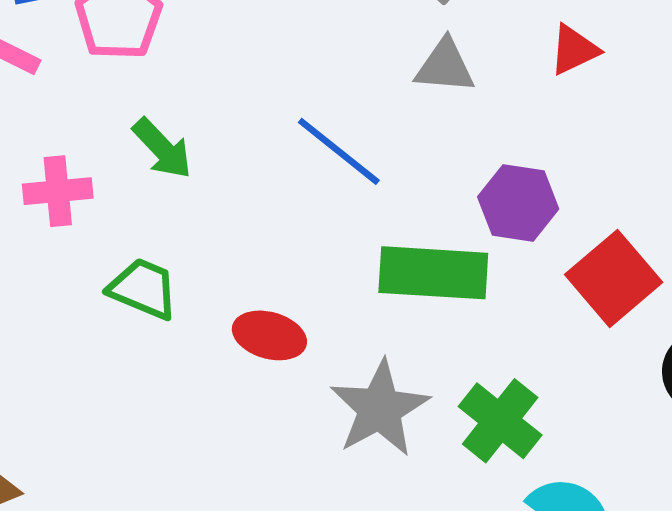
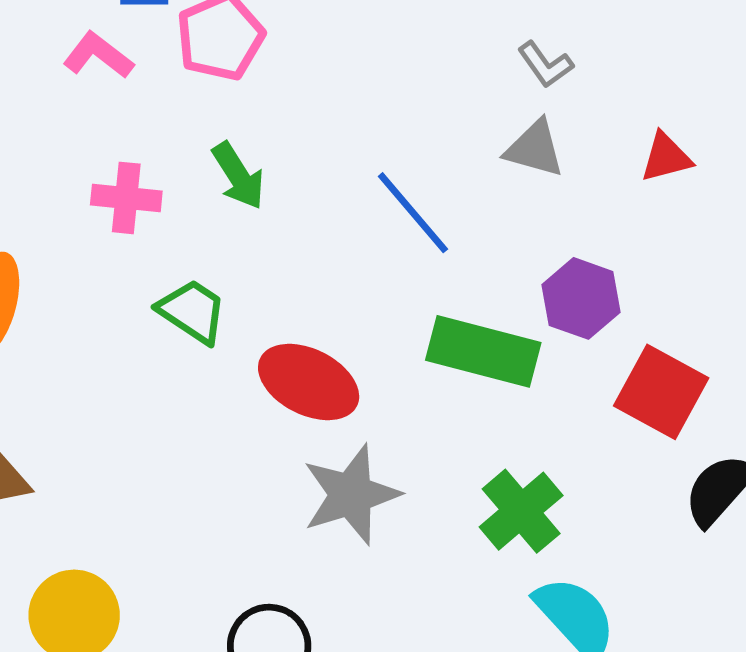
red square: (614, 278) -> (661, 392), turned -32
red ellipse: (269, 335) -> (309, 382), size x1.4
gray star: (380, 409) -> (351, 495), moved

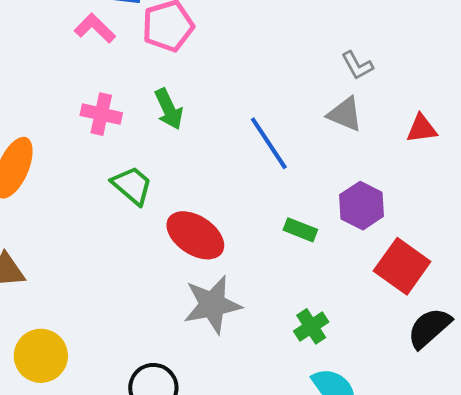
green rectangle: (483, 351) -> (300, 230), size x0.5
green cross: (521, 511) -> (311, 326), size x0.7

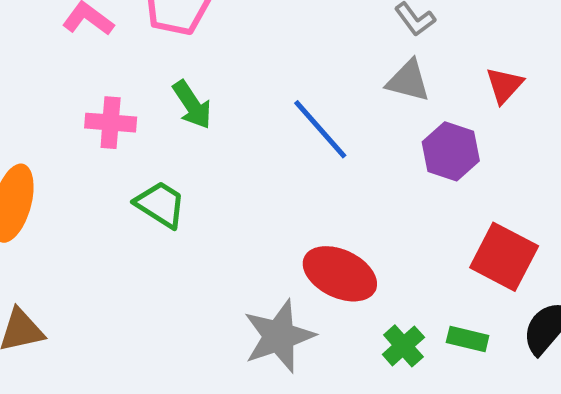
red triangle: (422, 129) -> (504, 85), turned -32
purple hexagon: (362, 206) -> (451, 151), moved
green rectangle: (300, 230) -> (468, 339), moved
red ellipse: (195, 235) -> (340, 274), moved

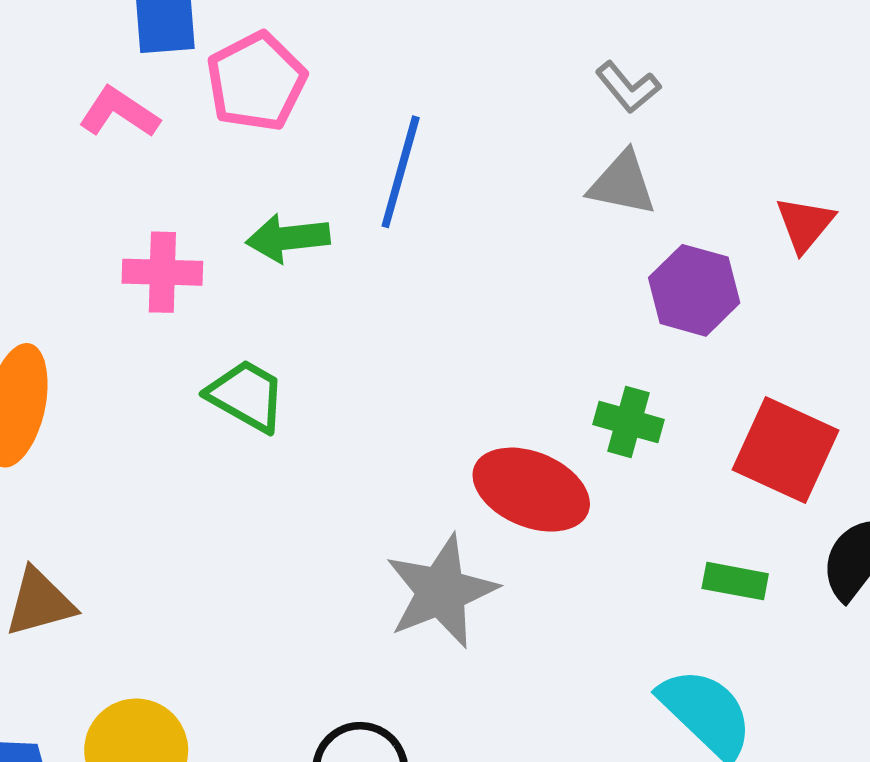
red triangle: (504, 85) -> (805, 224), moved
green arrow: (192, 105) -> (288, 238), turned 120
blue line: (320, 129) -> (401, 172), moved, turned 60
green cross: (403, 346) -> (628, 422), moved, turned -30

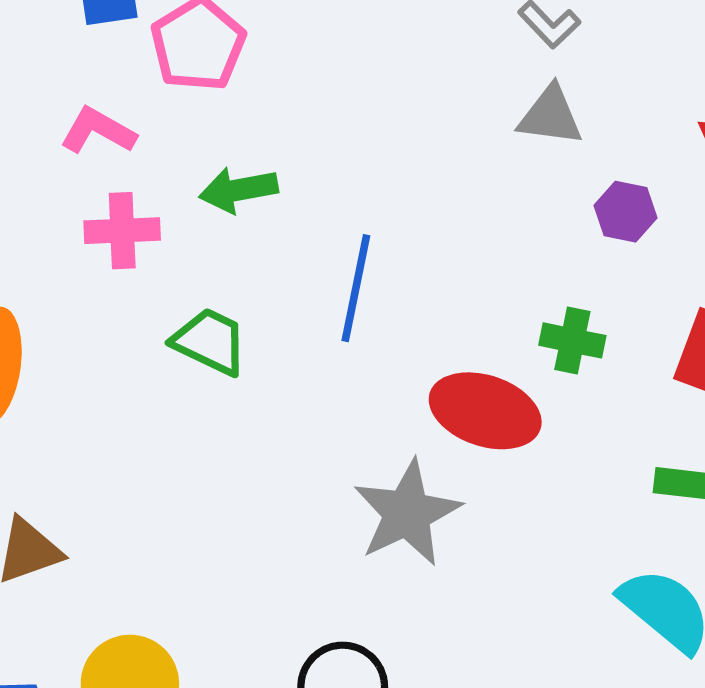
pink L-shape: (119, 112) -> (98, 131), moved
blue line: (401, 172) -> (356, 288), moved
purple hexagon: (694, 290) -> (625, 212), size x0.7

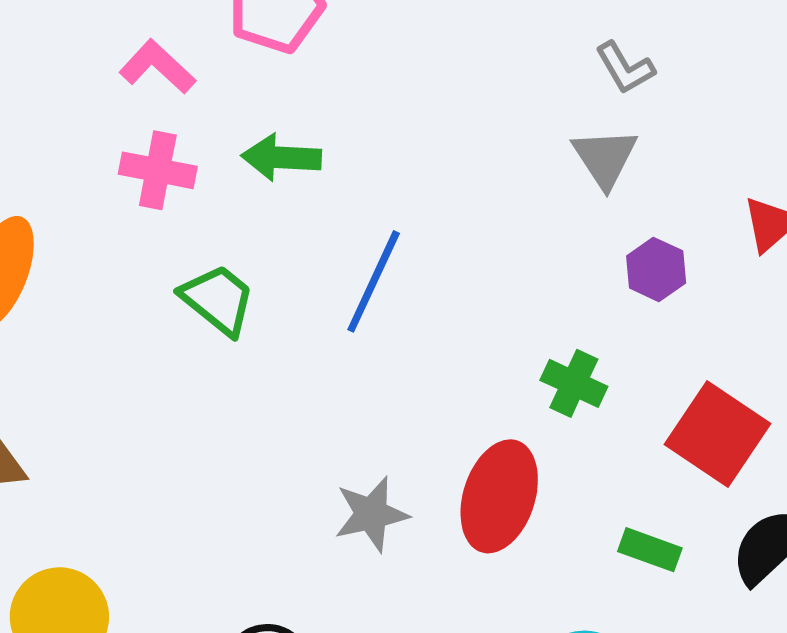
gray triangle: (550, 116) -> (605, 158), turned 36
red ellipse: (485, 411) -> (499, 496), moved, turned 76
gray star: (407, 513) -> (371, 514), size x0.7

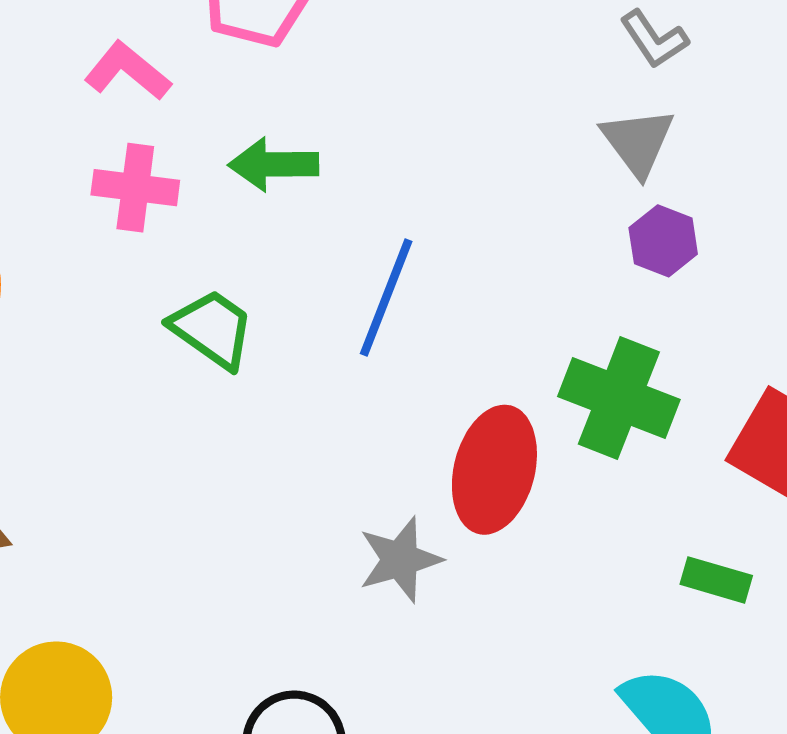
purple hexagon: (656, 269) -> (663, 241), moved
green cross: (574, 383) -> (619, 398), size x1.6
red ellipse: (499, 496) -> (494, 470), moved

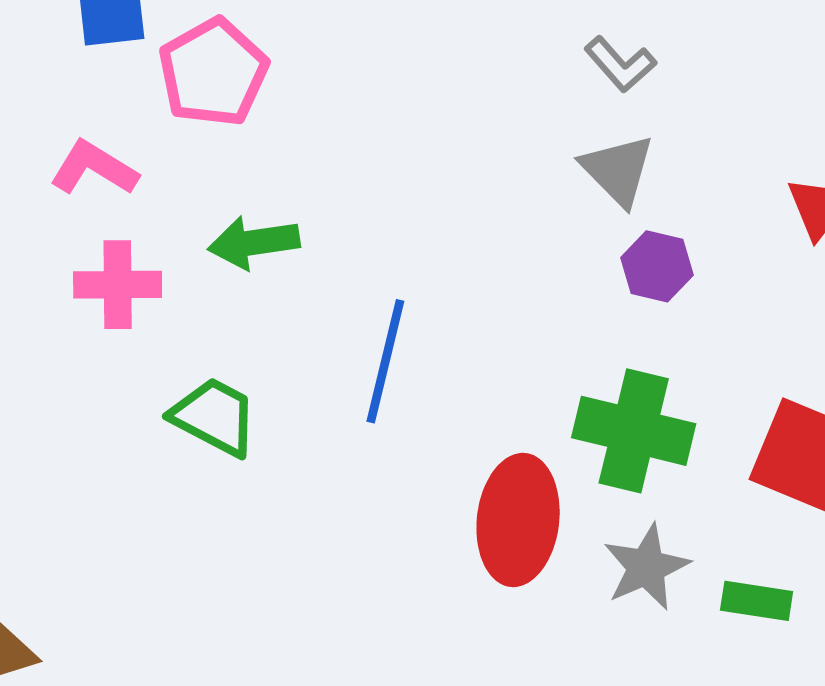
gray star: (400, 560) -> (646, 567), moved

